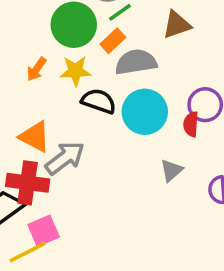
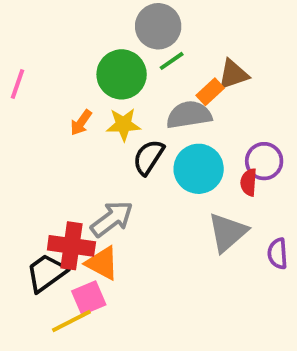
orange rectangle: (113, 41) -> (210, 92), moved
black semicircle: (99, 101) -> (148, 157), turned -76
orange triangle: (35, 137) -> (102, 263), moved
gray triangle: (171, 170) -> (227, 232), size x1.6

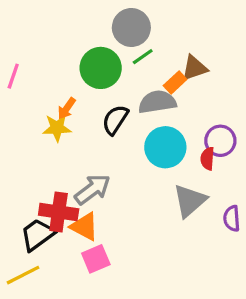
yellow star: (123, 124) -> (57, 128), moved
black semicircle: (148, 157) -> (115, 120), moved
pink square: (89, 298) -> (96, 259), moved
yellow line: (71, 321) -> (23, 275), moved

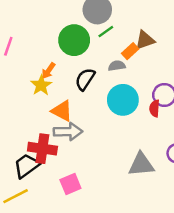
gray semicircle: (157, 102) -> (117, 66), size x0.6
yellow star: (57, 128) -> (41, 85), turned -30
gray arrow: (93, 189) -> (68, 132), turned 36
gray triangle: (190, 201) -> (141, 164), moved, turned 36
orange triangle: (84, 227) -> (62, 111), moved

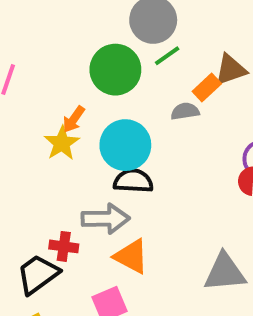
black semicircle: (85, 79) -> (133, 181), moved, turned 60
cyan circle: (123, 100) -> (125, 145), moved
orange triangle: (62, 111) -> (131, 256), moved
red cross: (42, 149) -> (64, 246), size x0.6

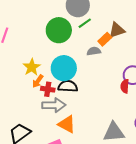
orange arrow: (74, 119) -> (38, 81), moved
red cross: (64, 246) -> (48, 89), moved

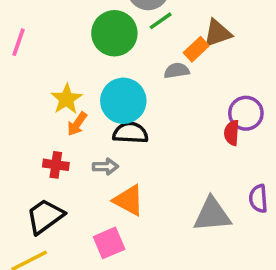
red cross: (48, 89) -> (56, 165), moved
gray arrow: (54, 105) -> (106, 167), size x0.6

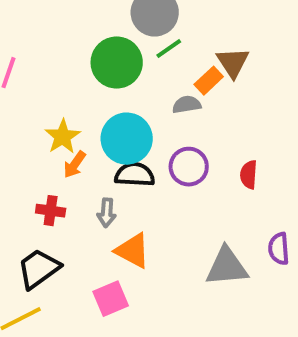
brown triangle: (217, 33) -> (233, 63), turned -44
purple circle: (246, 113) -> (189, 167), moved
gray arrow: (106, 167) -> (107, 213), turned 95

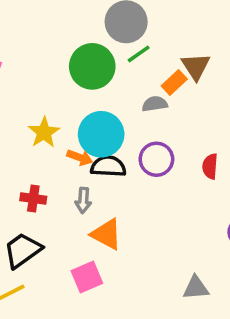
orange arrow: (75, 165) -> (80, 157), moved, turned -105
gray triangle: (227, 267) -> (196, 288), moved, size x0.7

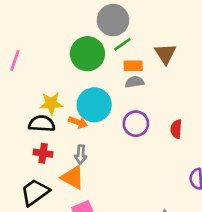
orange rectangle: (174, 82) -> (133, 66), moved, turned 42
yellow star: (44, 132) -> (51, 103), turned 30
black semicircle: (108, 166) -> (42, 124), moved
orange triangle: (106, 234) -> (73, 177), moved

